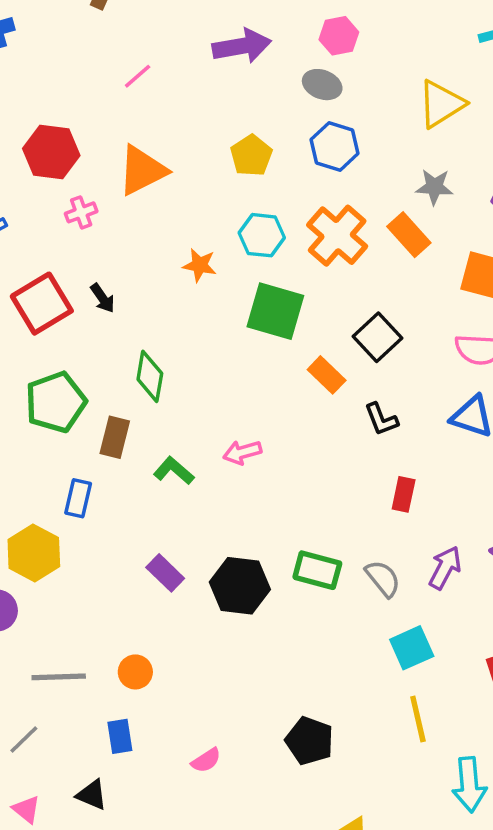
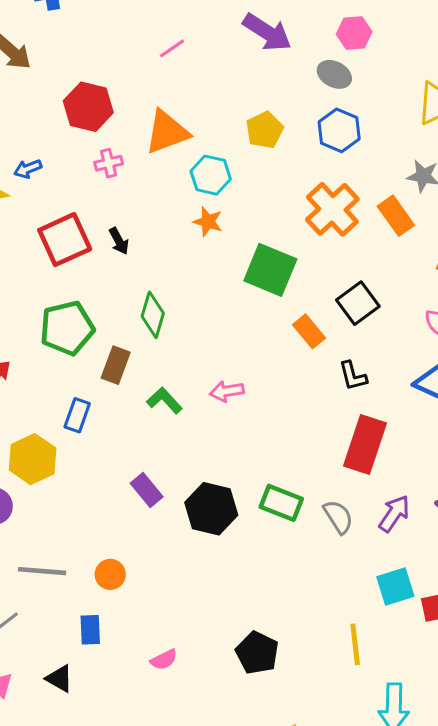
purple arrow: (242, 46) -> (267, 32), turned 36
cyan hexagon: (262, 235) -> (211, 175), moved
red rectangle: (404, 494) -> (365, 445), size x1.8
cyan square: (412, 648) -> (395, 587), moved

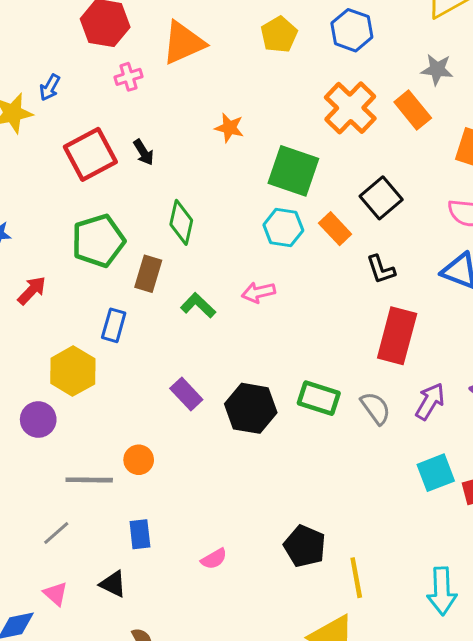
blue arrow: (28, 169) -> (50, 87), turned -36
cyan hexagon: (211, 175) -> (283, 228), moved
orange circle: (110, 574) -> (139, 460), moved
yellow line: (355, 644) -> (356, 578), moved

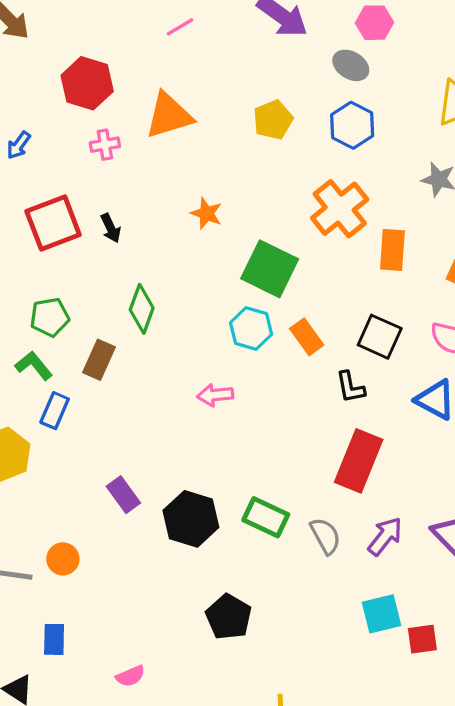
orange rectangle: (413, 110) -> (392, 250), moved, turned 36
black square: (381, 198) -> (380, 337), moved, turned -33
green pentagon: (98, 241) -> (50, 317), size x0.7
green L-shape: (198, 305) -> (34, 366), moved
black pentagon: (305, 546) -> (229, 617), moved

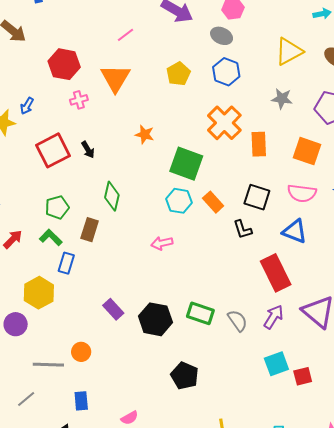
pink line: (180, 27) -> (126, 35), moved
orange triangle: (169, 116) -> (115, 78), turned -36
red rectangle: (359, 461) -> (276, 273), moved, turned -42

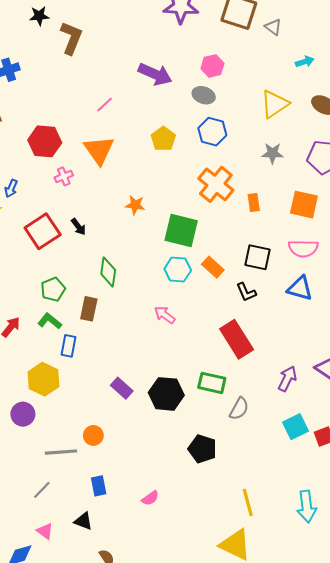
orange rectangle: (259, 144) -> (254, 203), size x0.7
pink arrow: (162, 243) -> (165, 315), turned 55
red rectangle: (276, 273) -> (237, 339), moved
gray semicircle: (238, 321) -> (239, 409), moved, turned 70

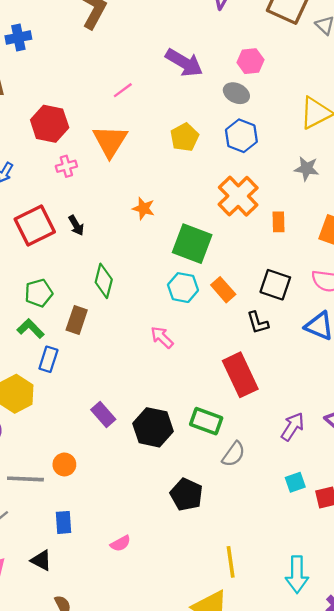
cyan square: (296, 427) -> (295, 482), size x0.7

